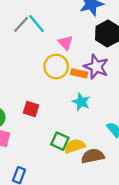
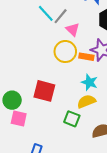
gray line: (21, 24) -> (61, 16), moved
red square: (31, 109) -> (44, 91), size x1.5
yellow semicircle: (75, 146) -> (86, 101), moved

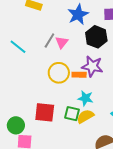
cyan line: (46, 13) -> (18, 47), moved
pink triangle: (73, 30) -> (62, 42), moved, turned 32
green square: (72, 119) -> (72, 114), moved

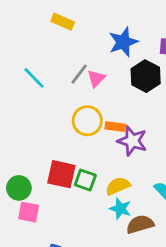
purple star: (92, 66) -> (132, 141), moved
cyan star: (85, 98) -> (120, 209), moved
green square: (72, 114) -> (85, 180), moved

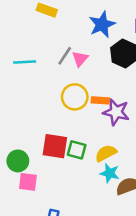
cyan line: (34, 78) -> (25, 62), turned -45

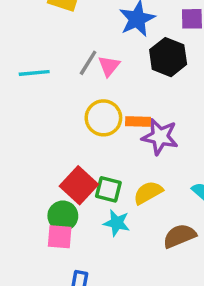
red square: (55, 146) -> (79, 185), turned 36
green circle: (18, 161) -> (63, 216), moved
cyan star: (110, 173) -> (117, 223), moved
pink square: (28, 182) -> (60, 237), moved

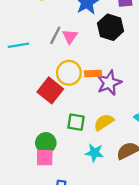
purple star: (160, 137) -> (109, 83), turned -30
red square: (79, 185) -> (50, 90), moved
cyan star: (117, 223) -> (94, 153), moved

